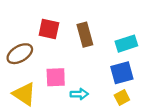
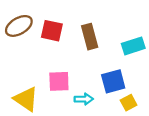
brown ellipse: (20, 54) -> (19, 26), moved
blue square: (122, 73) -> (113, 81), moved

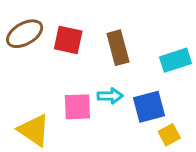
cyan arrow: (84, 99) -> (110, 96), moved

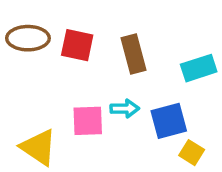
brown ellipse: (25, 34) -> (28, 38), turned 30
yellow square: (169, 135) -> (192, 153), turned -30

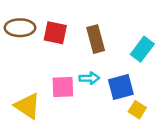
cyan rectangle: (199, 68) -> (142, 49), turned -35

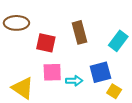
red square: (55, 33) -> (46, 43), moved
cyan arrow: (89, 78) -> (74, 81), moved

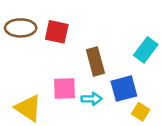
brown rectangle: (79, 32) -> (95, 61), moved
red square: (46, 43) -> (57, 32), moved

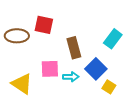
brown ellipse: (21, 28) -> (17, 36), moved
blue square: (124, 89) -> (96, 69), turned -30

